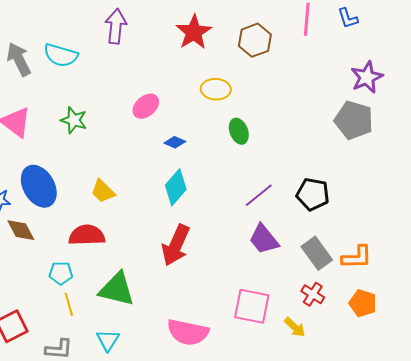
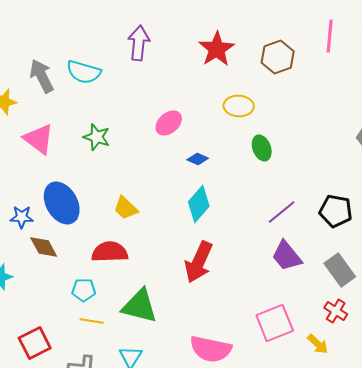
yellow line: (69, 304) -> (92, 321), turned -65
pink square: (252, 306) -> (275, 323), turned -33

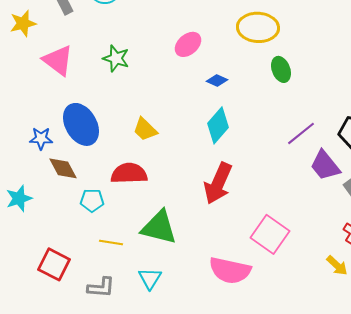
yellow ellipse: (239, 106) -> (258, 27), size x1.4
purple trapezoid: (287, 256) -> (325, 165), moved
cyan pentagon: (84, 290) -> (92, 200), moved
pink square: (275, 323) -> (270, 234), moved, turned -33
red square: (35, 343) -> (54, 264), turned -36

